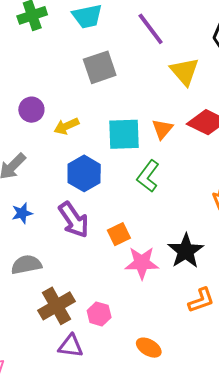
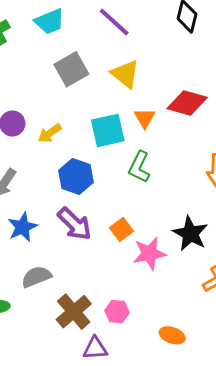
yellow triangle: (185, 71) -> (125, 74), moved
blue star: (22, 213) -> (22, 227), size x1.4

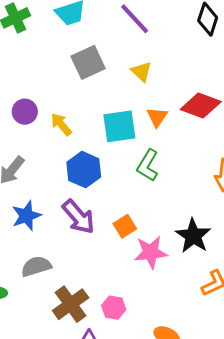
yellow triangle: (125, 74) -> (141, 72), size x0.7
yellow arrow: (50, 133) -> (61, 124), turned 80

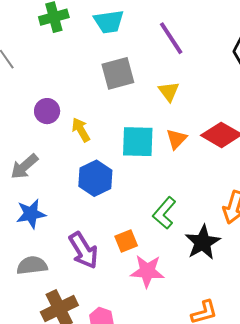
green L-shape: (148, 165) -> (164, 213), moved
purple arrow: (78, 217) -> (83, 250), moved
black star: (193, 236) -> (203, 242), moved

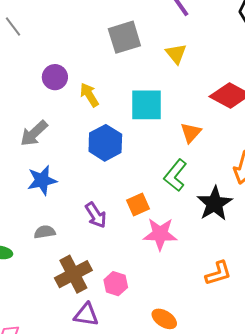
orange triangle: (176, 139) -> (191, 133), moved
purple arrow: (83, 250) -> (96, 215), size x0.7
gray semicircle: (32, 265) -> (45, 232), size x0.7

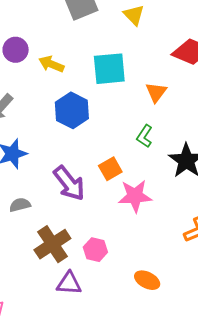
yellow arrow: (89, 95) -> (51, 64), turned -30
green L-shape: (175, 175) -> (145, 136), size x0.7
purple arrow: (96, 215) -> (69, 183), size x1.4

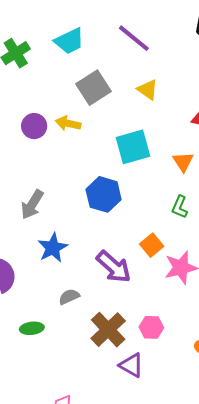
purple circle: (16, 50) -> (34, 126), moved
yellow arrow: (51, 64) -> (68, 123), moved
purple triangle: (69, 283) -> (131, 365), turned 36

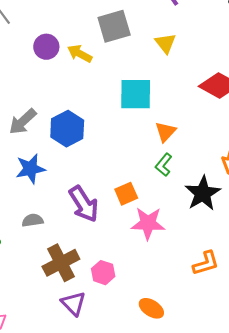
orange triangle: (183, 162) -> (165, 132), moved
blue hexagon: (104, 194) -> (67, 129), moved

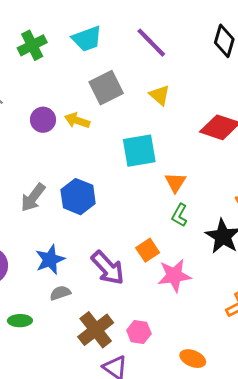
blue star: (30, 169) -> (50, 260), moved

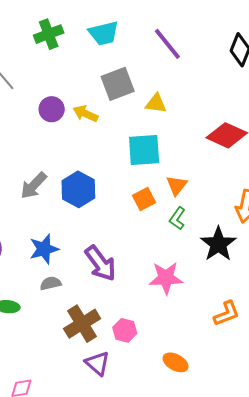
yellow triangle: (160, 95) -> (156, 103), moved, turned -40
orange square: (148, 250) -> (144, 199), moved

